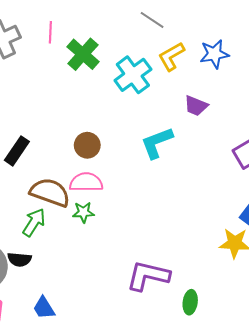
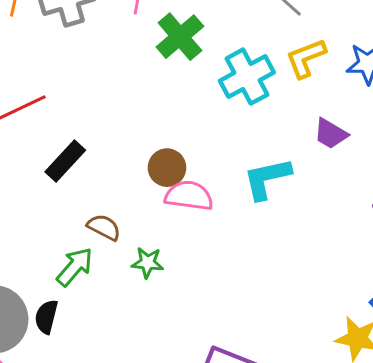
pink semicircle: (86, 182) -> (189, 196), moved
brown semicircle: (50, 192) -> (104, 227), size x0.6
black semicircle: (19, 259) -> (46, 317), turned 90

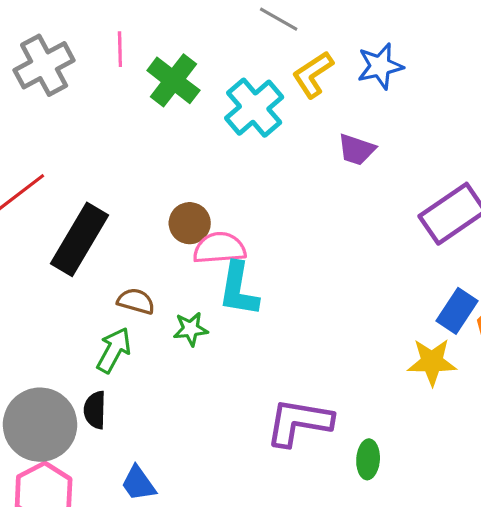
black rectangle: (65, 161) -> (80, 239), size x1.5
cyan L-shape: (267, 179) -> (239, 289), moved, turned -56

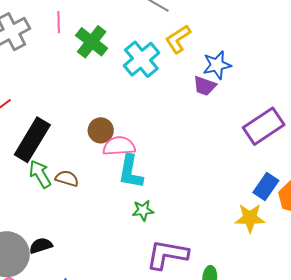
blue star: (380, 66) -> (217, 65), moved
green star: (191, 329) -> (143, 210), moved
green arrow: (114, 350) -> (40, 174), moved, turned -60
black semicircle: (95, 410) -> (41, 246), turned 70

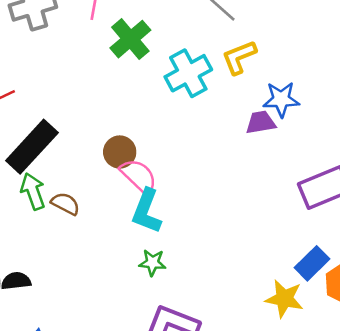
purple trapezoid: (205, 86) -> (261, 122), turned 140
pink semicircle: (119, 146) -> (139, 176), turned 36

